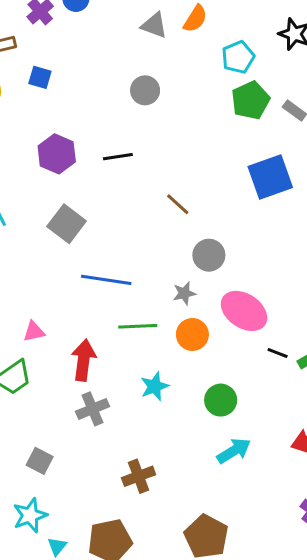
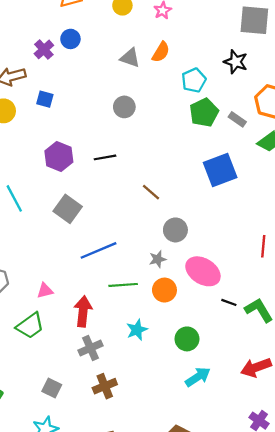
blue line: (106, 280) -> (98, 250), turned -30
brown cross: (139, 476) -> (105, 386), moved

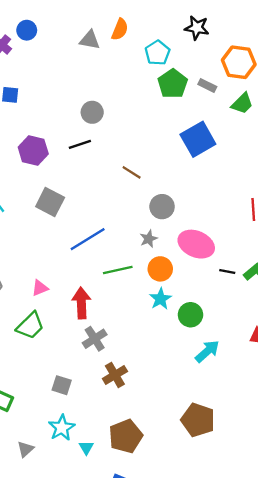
gray circle: (124, 107) -> (92, 112), moved
cyan star: (137, 330) -> (160, 299), moved

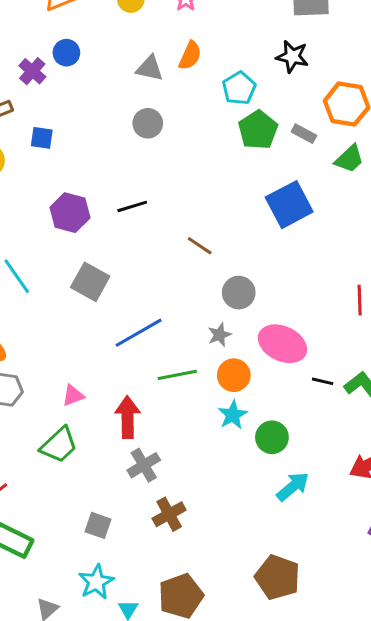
gray circle: (92, 112) -> (148, 123), moved

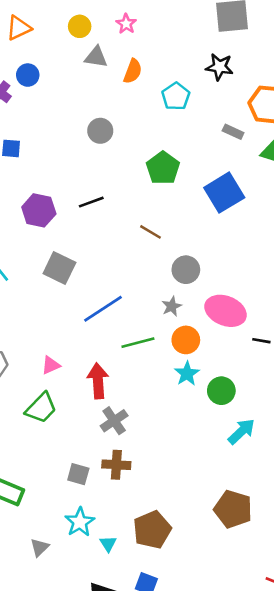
gray triangle: (150, 68) -> (96, 57), moved
green pentagon: (258, 130) -> (163, 168), moved
brown cross: (169, 514) -> (116, 465), moved, turned 36

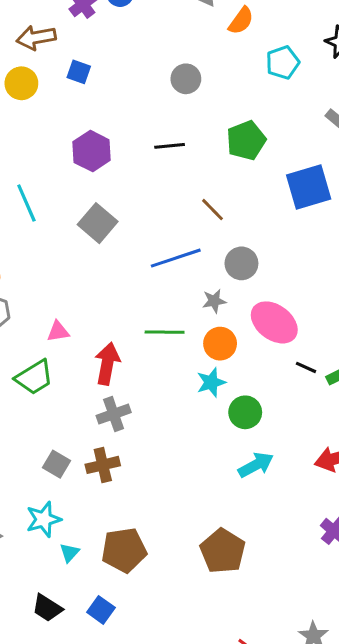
black line: (91, 202) -> (170, 146), moved
blue line: (103, 309) -> (176, 258), moved
brown cross: (116, 465) -> (103, 465), turned -32

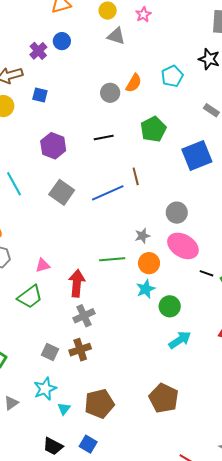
orange semicircle: (241, 21) -> (134, 83), moved
brown line: (213, 210) -> (136, 176), turned 36
blue line: (176, 258) -> (108, 193), moved
gray circle: (241, 263) -> (177, 213), moved

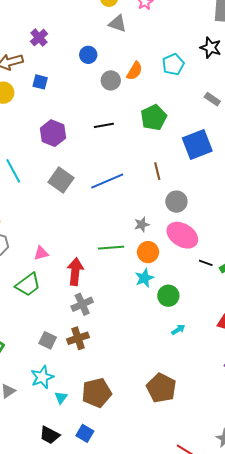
blue circle: (62, 41) -> (88, 55), moved
brown line: (136, 176) -> (157, 171), moved
cyan arrow: (180, 340) -> (178, 330), size x0.6

